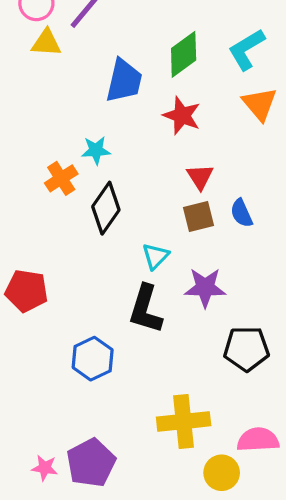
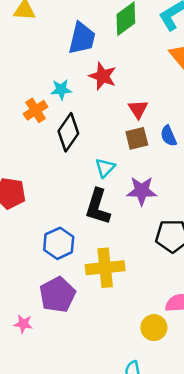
red star: (182, 116) -> (103, 76), moved
yellow cross: (184, 421) -> (105, 268), moved
purple pentagon: (91, 463) -> (57, 295), moved

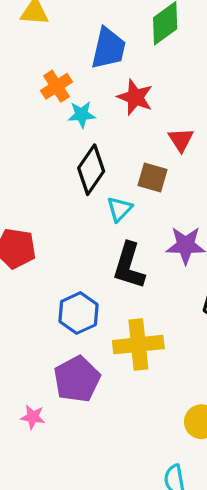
orange cross: (36, 110) -> (56, 86), moved
brown square: (137, 138) -> (153, 178), moved, turned 30
cyan triangle: (105, 168) -> (119, 209), moved

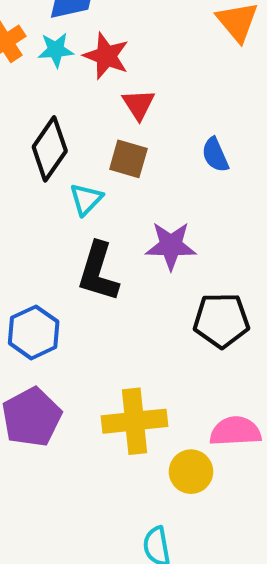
cyan star: (82, 115) -> (56, 50), moved
red triangle: (181, 140) -> (139, 104), moved
yellow cross: (138, 345) -> (134, 421), moved

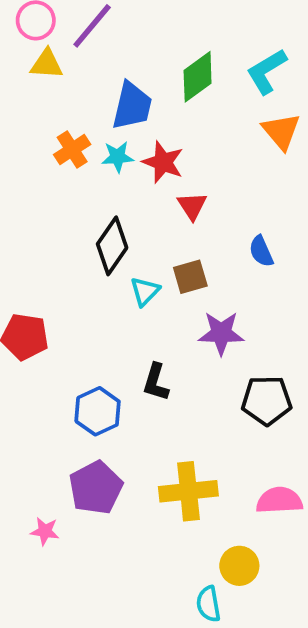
brown square: (128, 159) -> (190, 277), moved, turned -32
black L-shape: (98, 272) -> (156, 382), moved, size x0.7
yellow circle: (191, 472) -> (239, 566), moved

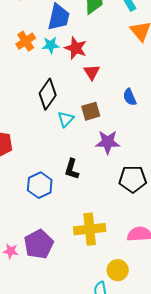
purple pentagon: (96, 488) -> (39, 244), moved

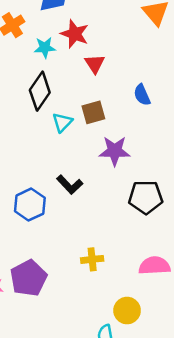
cyan star: (51, 45) -> (45, 48), moved
black L-shape: (72, 169) -> (70, 185), turned -60
yellow cross: (90, 229) -> (92, 259), size x0.6

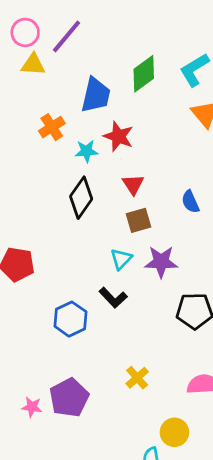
red triangle: (95, 64) -> (133, 184), moved
cyan triangle: (62, 122) -> (121, 259), moved
yellow cross: (92, 259) -> (137, 378), turned -35

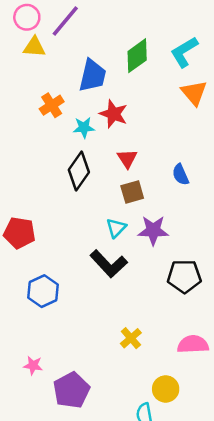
black L-shape: (113, 298) -> (109, 264), size x1.4
blue hexagon: (70, 319) -> (43, 291), moved
purple pentagon: (69, 398) -> (71, 390), moved

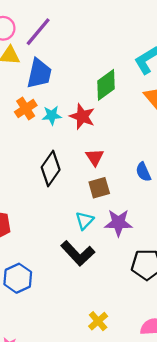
green diamond: (137, 56) -> (106, 85), moved
blue trapezoid: (93, 75) -> (39, 74), moved
cyan star: (84, 128) -> (52, 115), moved

